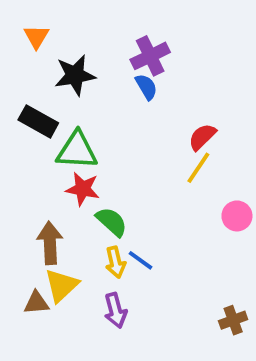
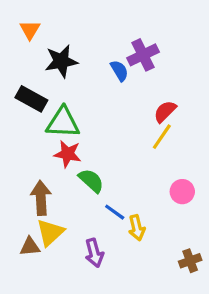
purple cross: (150, 56) -> (143, 55), moved
pink circle: (237, 216) -> (182, 192), moved
yellow arrow: (115, 262) -> (137, 228), moved

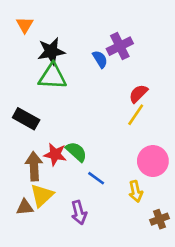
black rectangle: (31, 99) -> (26, 119), moved
green triangle: (63, 122) -> (52, 76), moved
red star: (68, 154) -> (55, 154), moved
pink circle: (182, 192) -> (153, 161), size x1.5
yellow arrow: (137, 228) -> (136, 191), moved

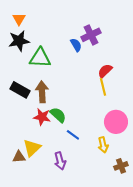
black star: (51, 51) -> (19, 41), moved
yellow line: (136, 115) -> (103, 87), turned -48
brown arrow: (34, 166) -> (42, 92), moved

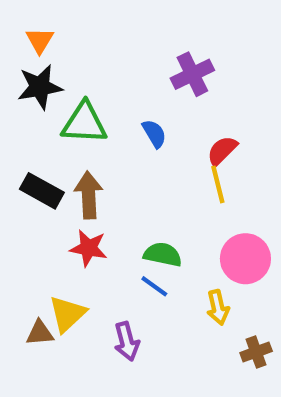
blue semicircle: (76, 45) -> (154, 134), moved
green semicircle: (58, 115) -> (163, 254), moved, turned -30

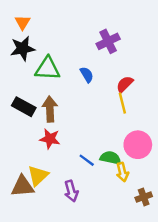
green semicircle: (163, 254) -> (110, 158), moved
brown triangle: (40, 333) -> (23, 186), size x1.5

